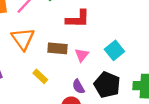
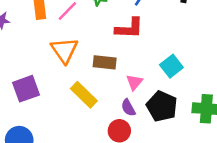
pink triangle: (82, 55) -> (134, 82), moved
yellow rectangle: (40, 76) -> (84, 95), size x1.5

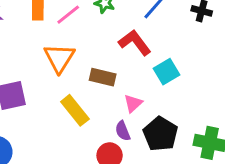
red L-shape: (129, 28) -> (135, 42), turned -136
cyan square: (171, 66) -> (167, 72), moved

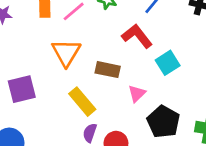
purple semicircle: (123, 131) -> (90, 133), moved, turned 42

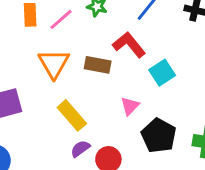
brown rectangle: (108, 70) -> (98, 65), moved
purple semicircle: (90, 133) -> (80, 149), turned 36

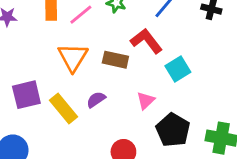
yellow rectangle: (72, 115) -> (63, 108), moved
purple semicircle: (80, 149) -> (96, 100), moved

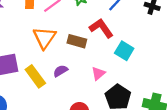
cyan square: (178, 69) -> (124, 51), turned -30

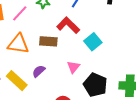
orange triangle: (44, 38) -> (18, 44), turned -45
cyan square: (124, 51) -> (93, 42), turned 30

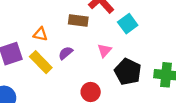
orange triangle: (18, 44) -> (40, 34), moved, size x0.6

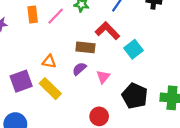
pink triangle: (105, 50) -> (103, 77), moved
purple semicircle: (66, 53) -> (79, 69), moved

